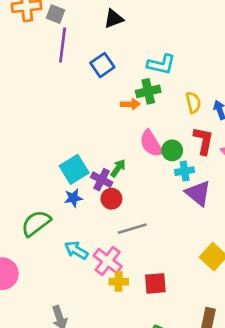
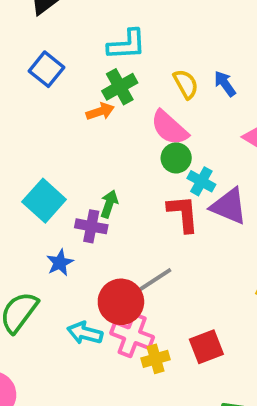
red L-shape: (203, 141) -> (183, 214), moved
pink semicircle: (151, 144) -> (169, 128), moved
cyan square: (74, 169) -> (44, 201), moved
cyan cross: (185, 171) -> (201, 181), turned -36
red circle: (111, 199) -> (121, 302), moved, size x1.5

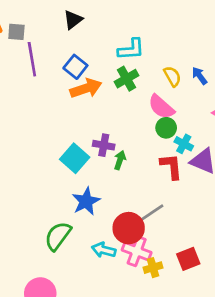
orange arrow: (100, 111) -> (86, 88), moved, size x1.6
purple cross: (91, 226) -> (104, 145), moved
blue star: (60, 263) -> (86, 201), size x1.5

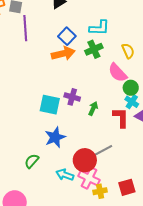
blue square: (75, 67) -> (67, 36), moved
green circle: (166, 128) -> (131, 88), moved
cyan square: (75, 158) -> (50, 105), turned -35
green arrow: (120, 160) -> (93, 108), moved
green semicircle: (58, 236) -> (32, 161), size x0.7

